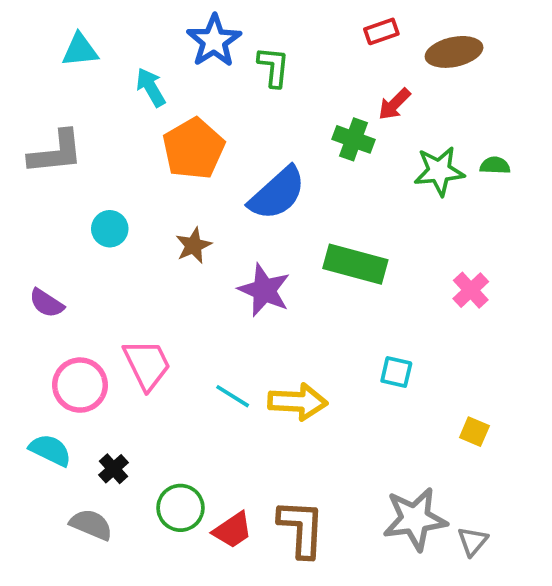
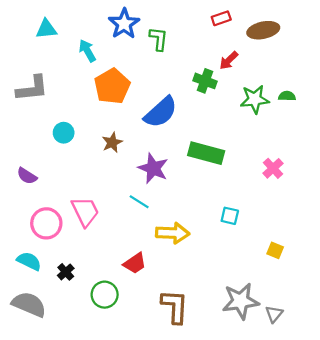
cyan line: (233, 396) -> (139, 202), moved
gray semicircle: (91, 525) -> (29, 304), moved, size x1.4
red trapezoid: (233, 530) -> (135, 263), moved

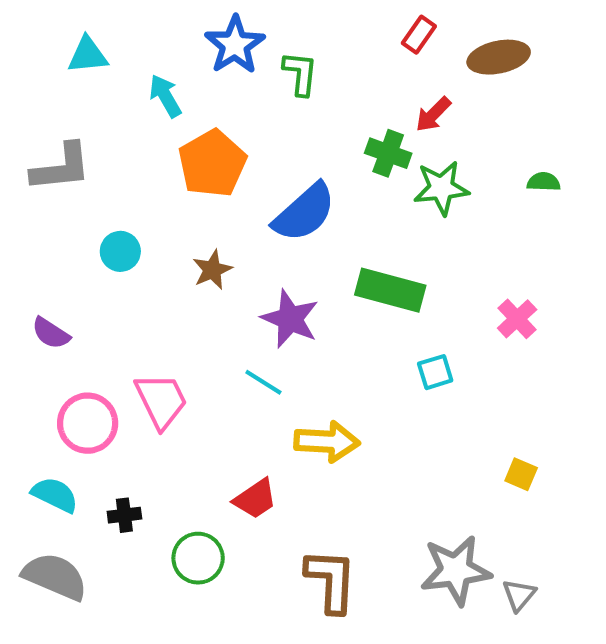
red rectangle: (221, 18) -> (419, 35), turned -36
green star: (255, 99) -> (441, 188), moved
cyan square: (230, 216) -> (435, 372), moved, turned -30
black cross: (66, 272) -> (124, 515), turned 35

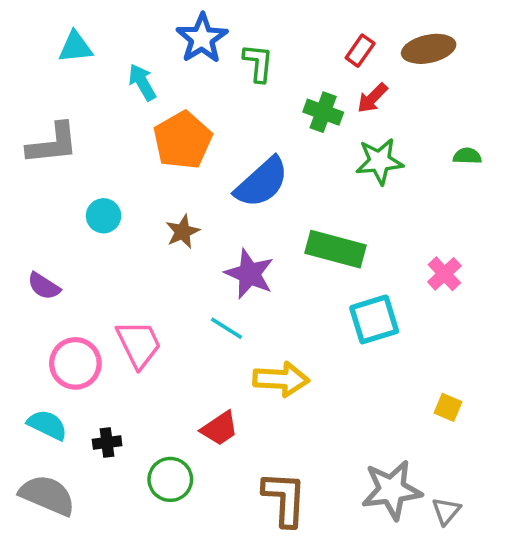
red rectangle: (419, 35) -> (360, 51), moved
green cross: (388, 153) -> (323, 112), moved
cyan square: (435, 372) -> (374, 319), size x1.6

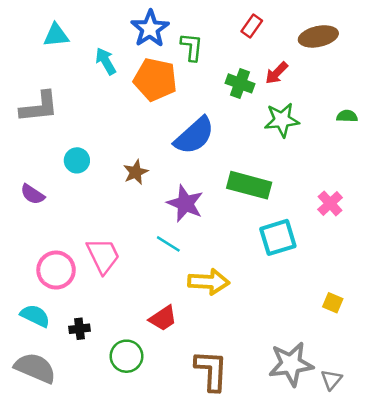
red rectangle: (360, 51) -> (252, 26), moved
orange pentagon: (183, 140) -> (155, 80), moved, turned -30
purple semicircle: (44, 286) -> (33, 194), moved

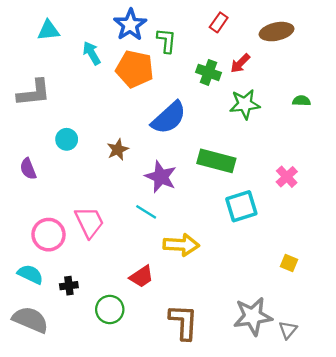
purple semicircle: (33, 194) -> (28, 169), turned 35

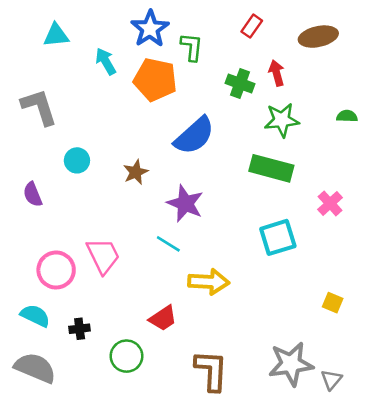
red arrow: (240, 63) -> (277, 73), turned 120
gray L-shape: (34, 93) -> (39, 107), turned -102
green rectangle: (216, 161) -> (271, 168), moved

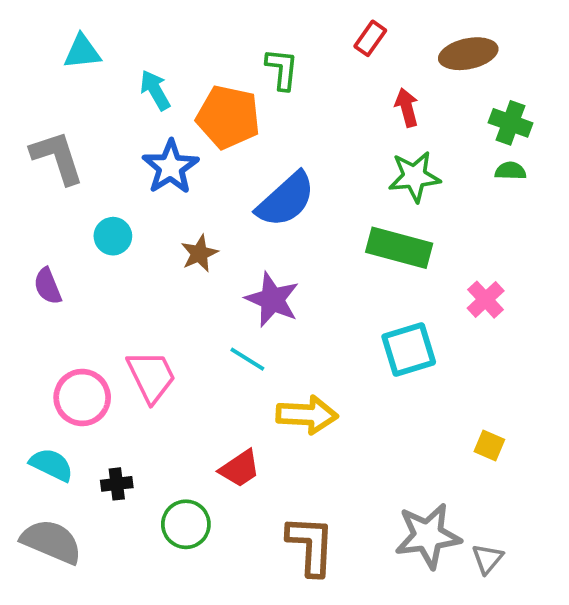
blue star: (150, 29) -> (171, 167), moved
green cross: (240, 83) -> (511, 123), moved

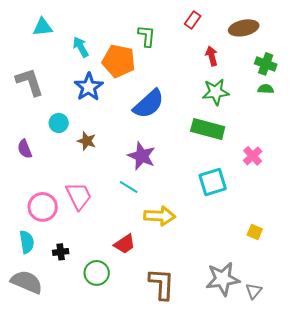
brown star: (199, 253) -> (87, 141), moved, turned -30
cyan semicircle: (51, 465) -> (27, 242), turned 55

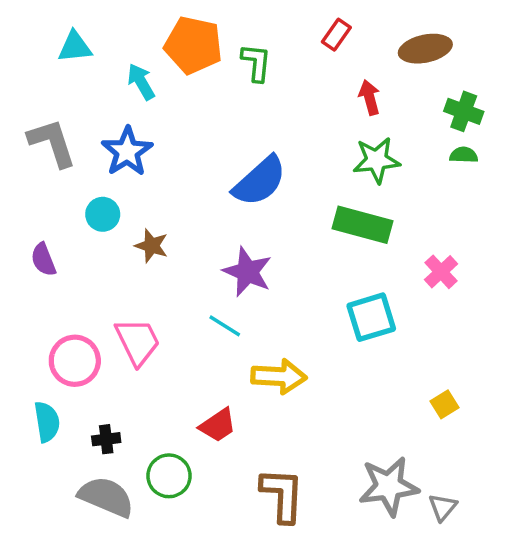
orange pentagon: (119, 61) -> (193, 45), moved
blue star: (89, 87) -> (127, 151), moved
yellow square: (255, 232) -> (444, 404), turned 35
gray semicircle: (27, 282) -> (106, 497), moved

